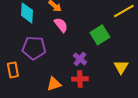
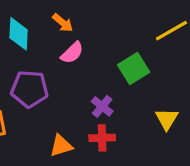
pink semicircle: (61, 25) -> (72, 53), turned 84

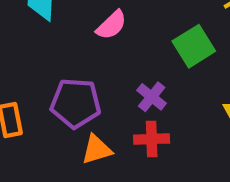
purple pentagon: (30, 89) -> (76, 103), moved

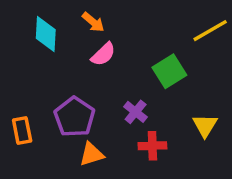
purple pentagon: (76, 103) -> (75, 117), turned 30
red cross: (152, 139) -> (152, 146), moved

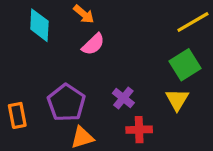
green square: (169, 71) -> (185, 65), moved
yellow triangle: (205, 125) -> (177, 100), moved

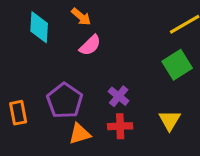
yellow triangle: (177, 100) -> (170, 120), moved
red cross: (139, 130) -> (120, 126), moved

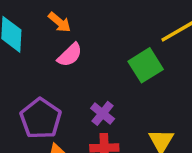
green square: (177, 65) -> (146, 65), moved

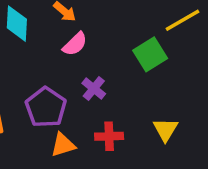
purple cross: (103, 113) -> (94, 88), moved

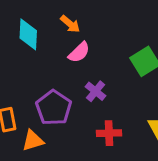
orange triangle: (63, 145) -> (33, 141), moved

